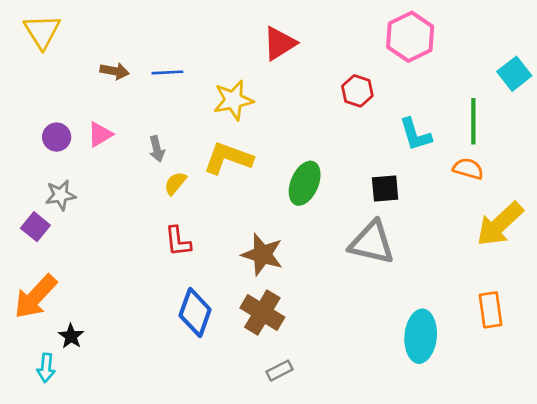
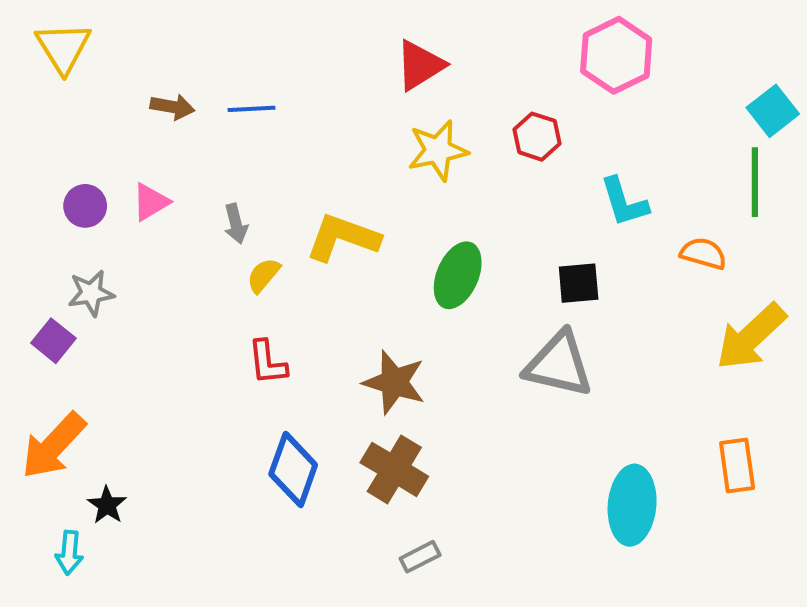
yellow star: (233, 100) -> (438, 150), moved
green line: (473, 121) -> (755, 182), moved

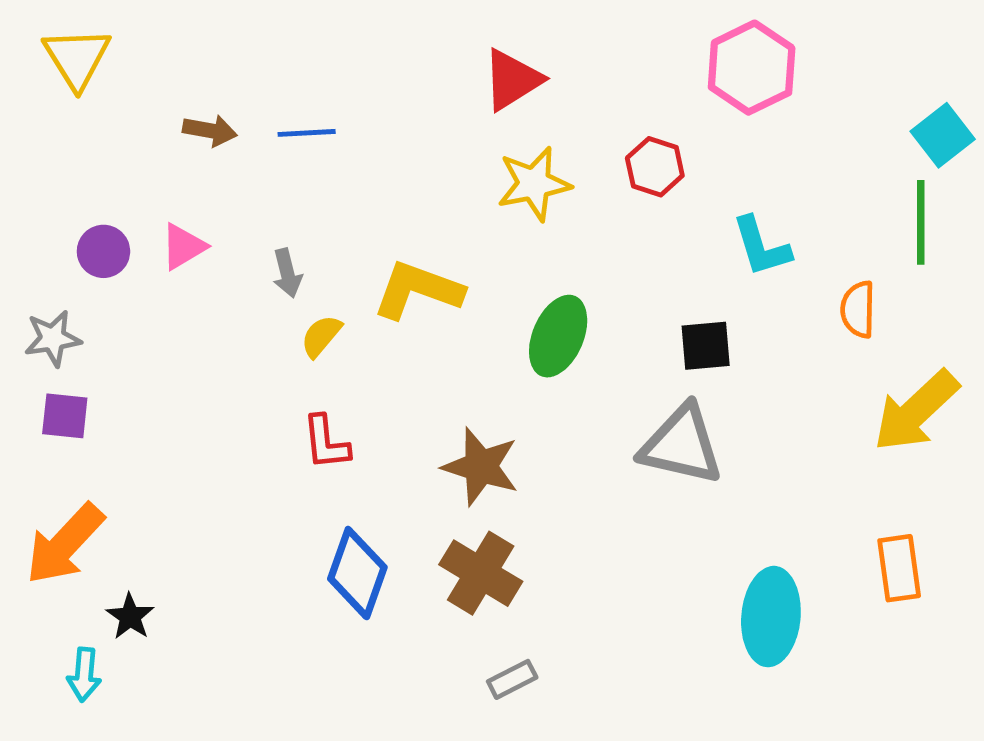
orange semicircle: (703, 253) -> (858, 309), turned -105
gray star: (91, 293) -> (53, 338), moved
purple square: (53, 341) -> (65, 416), turned -33

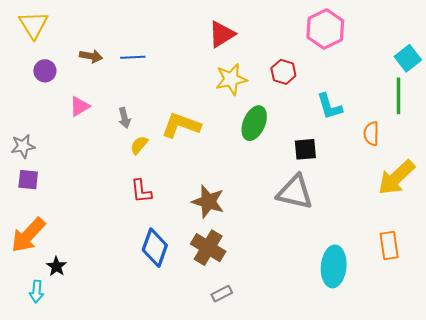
purple circle: (103, 251) -> (45, 71), moved
green ellipse: (558, 336) -> (254, 123), moved

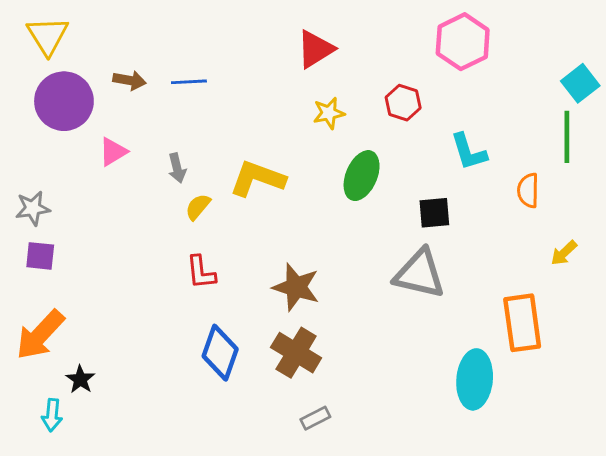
purple circle: (45, 71) -> (64, 101), size x1.8
yellow star: (231, 79) -> (329, 113), size x0.7
yellow arrow: (396, 178) -> (564, 253), size x0.5
orange rectangle: (389, 246) -> (522, 323), moved, size x1.4

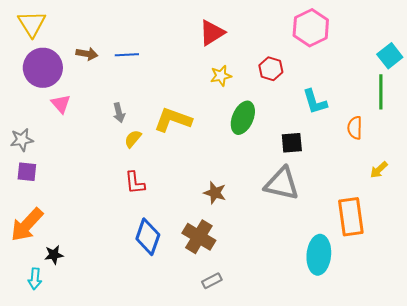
pink triangle: (113, 152) -> (61, 104), moved, turned -40
brown star: (296, 287) -> (215, 193), moved, size x0.7
black star: (80, 379) -> (54, 255), turned 30

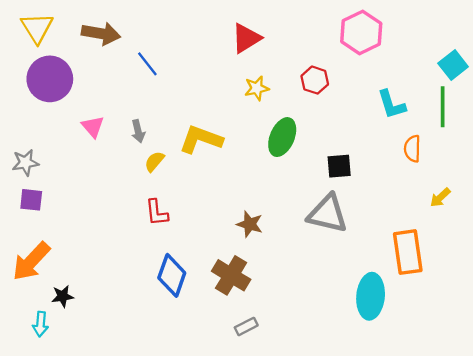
brown arrow: (87, 54) -> (101, 34), moved, size x1.5
blue line: (127, 55) -> (147, 64), turned 55
cyan L-shape: (315, 102) -> (391, 104), moved
pink triangle: (61, 104) -> (93, 127), moved

